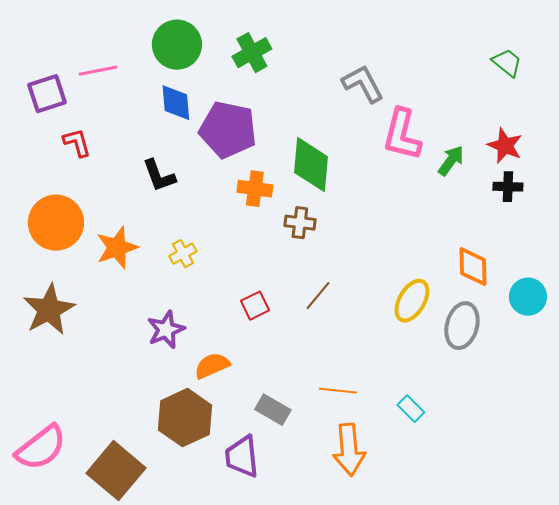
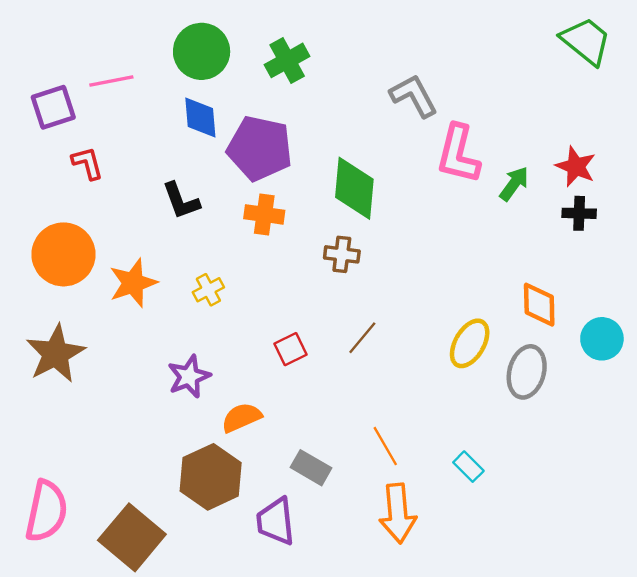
green trapezoid: (507, 63) -> (586, 41), moved, size x1.5
orange cross: (255, 189) -> (264, 214), moved
orange line: (338, 391) -> (385, 446), turned 54
pink semicircle: (41, 448) -> (46, 511), turned -40

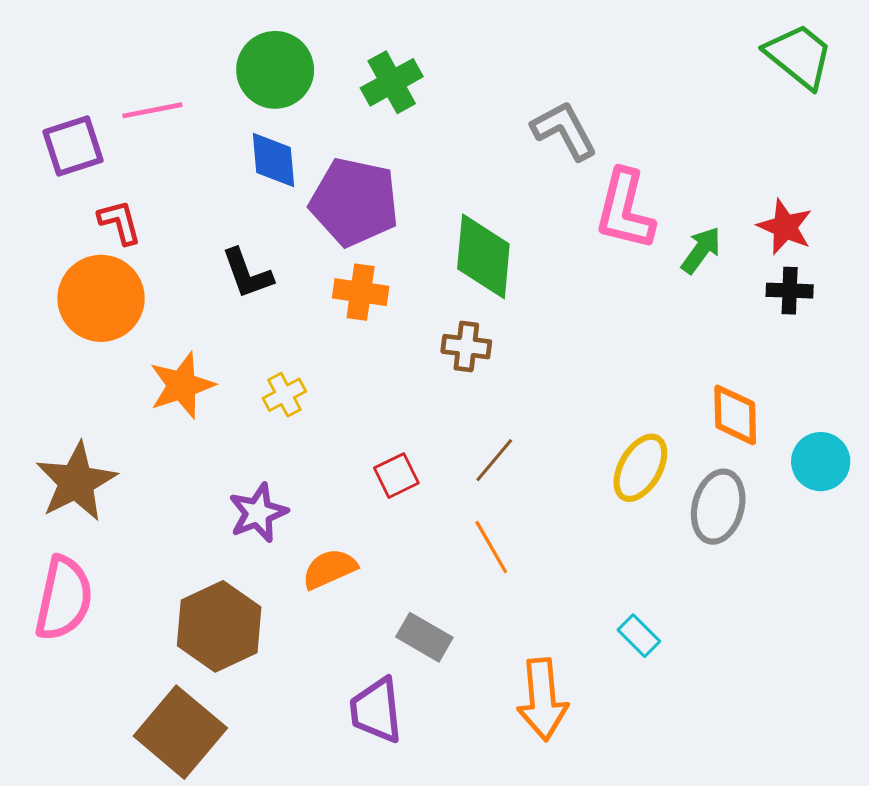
orange circle: (63, 254) -> (101, 298), moved
orange line: (385, 446) -> (491, 547), moved
brown hexagon: (211, 477) -> (219, 626), moved
pink semicircle: (46, 511) -> (64, 598), moved

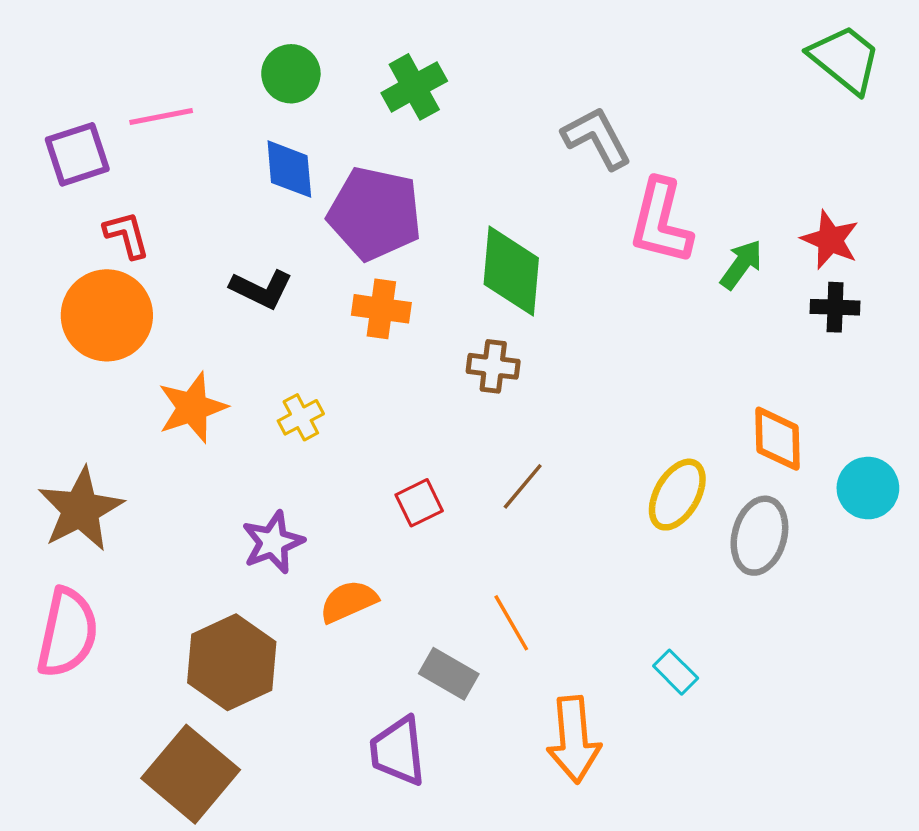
green circle: (275, 70) -> (291, 74), size x0.7
black L-shape: (247, 273) -> (261, 289), turned -44
orange line: (491, 547) -> (511, 623), moved

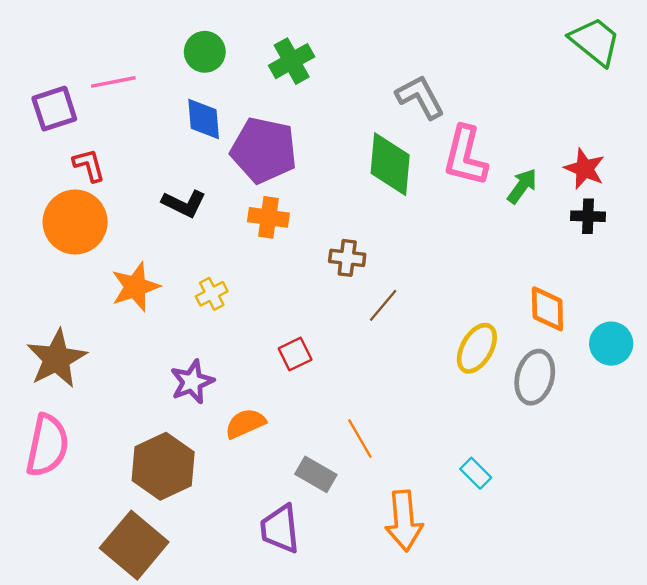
green diamond: (511, 271) -> (390, 164), moved
brown line: (523, 486) -> (383, 305), moved

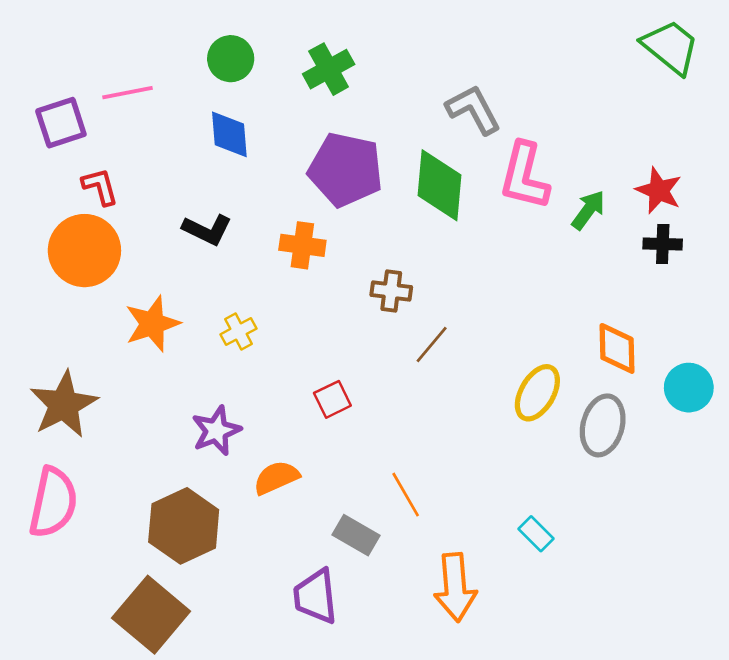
purple pentagon: (264, 150) -> (346, 170), moved

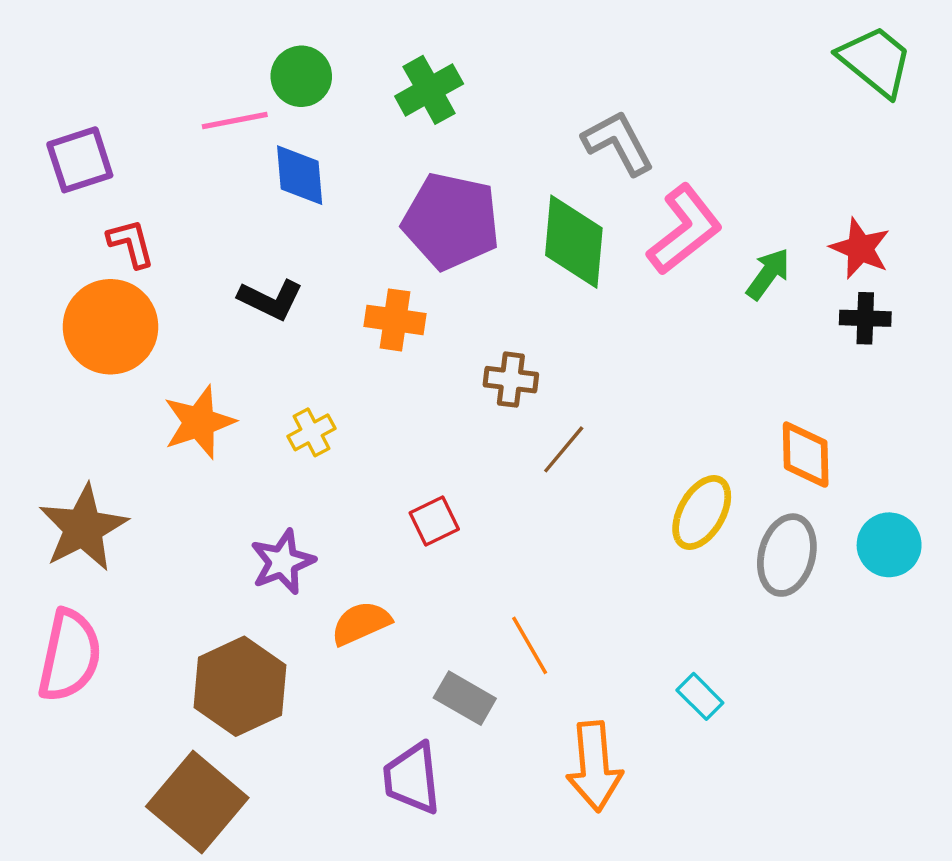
pink line: (128, 93) -> (235, 121), moved
pink L-shape: (524, 176) -> (685, 230), turned -142
cyan circle: (689, 388) -> (889, 545), moved

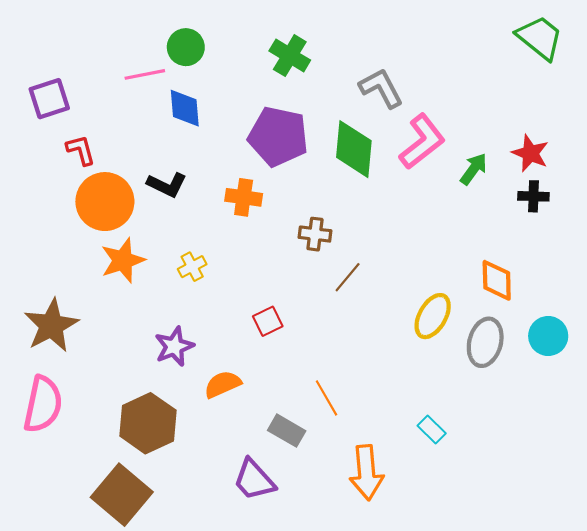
green cross: (429, 90) -> (290, 56), moved, turned -30
orange circle: (110, 327) -> (105, 202), moved
purple trapezoid: (412, 778) -> (254, 480), turned -36

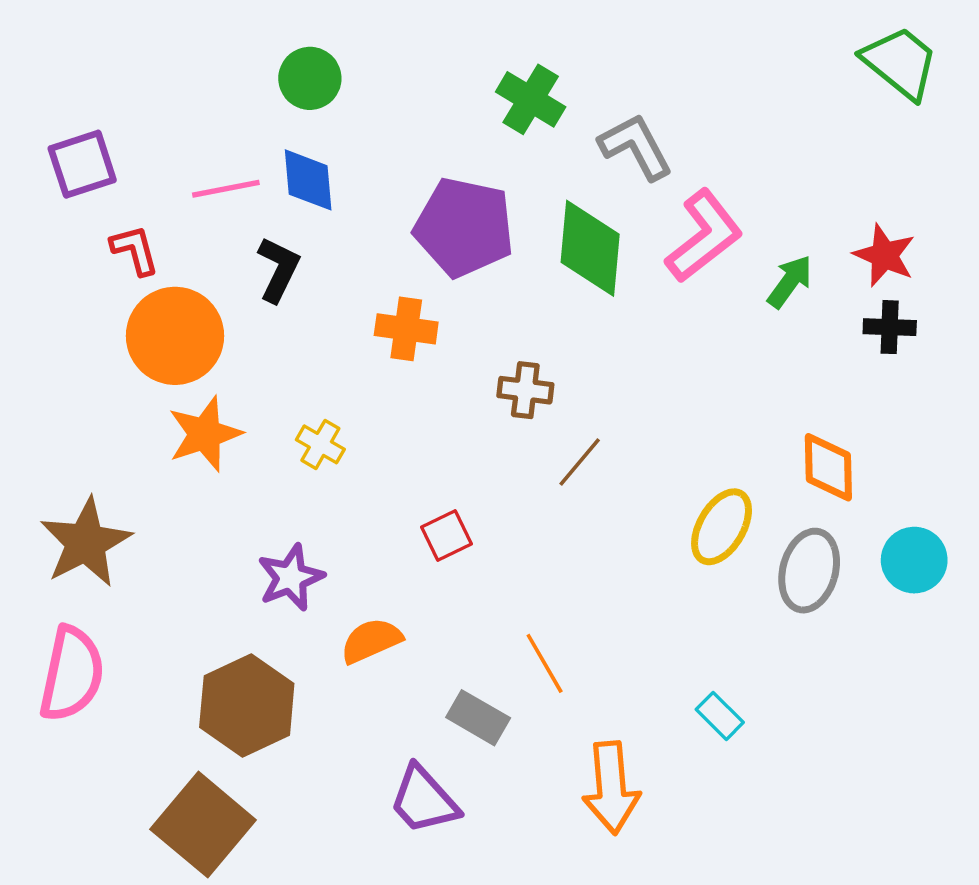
green cross: (290, 56) -> (531, 99), moved
pink line: (145, 74) -> (226, 189), moved
black L-shape: (167, 185) -> (278, 269), moved, turned -90
yellow cross: (192, 267) -> (320, 444), turned -32

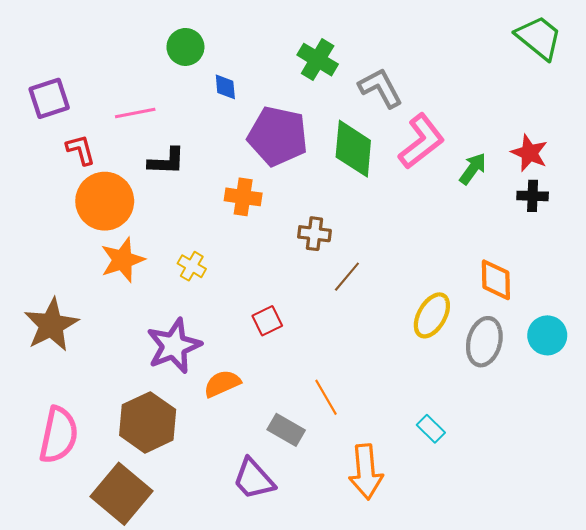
blue diamond: (308, 180) -> (225, 87), moved, size x0.7
black L-shape: (278, 269) -> (167, 161), turned 66
purple star: (291, 578) -> (174, 346), size x1.4
pink semicircle: (72, 674) -> (59, 435), moved

